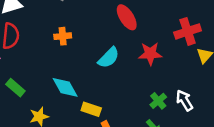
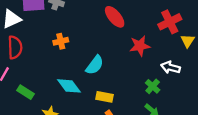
cyan semicircle: (109, 58) -> (95, 65), moved
white arrow: (184, 100) -> (171, 67), moved, turned -36
yellow rectangle: (91, 109) -> (105, 97), moved

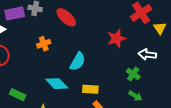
red ellipse: (115, 17) -> (66, 17), moved

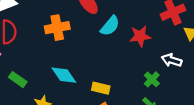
orange cross: (44, 44) -> (57, 28), size x1.5
cyan semicircle: (78, 61) -> (110, 26), moved

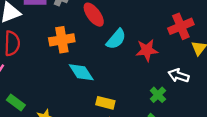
cyan diamond: (64, 75) -> (81, 72), moved
green rectangle: (18, 80) -> (16, 103), moved

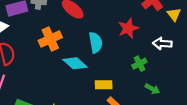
cyan semicircle: (116, 39) -> (96, 42), moved, turned -36
green cross: (158, 95) -> (139, 64), moved, turned 32

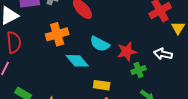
red star: (128, 28) -> (127, 52), moved
cyan semicircle: (96, 42) -> (100, 44), turned 120

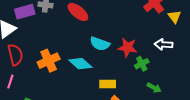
orange cross: (57, 34) -> (49, 61), moved
red star: (127, 52) -> (128, 47), turned 30

